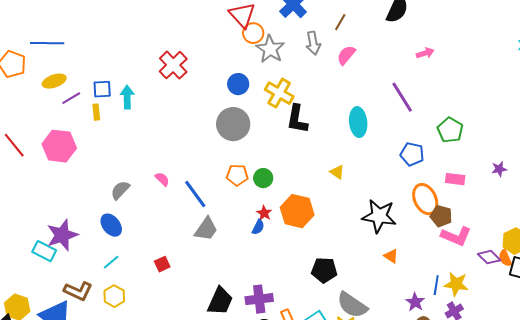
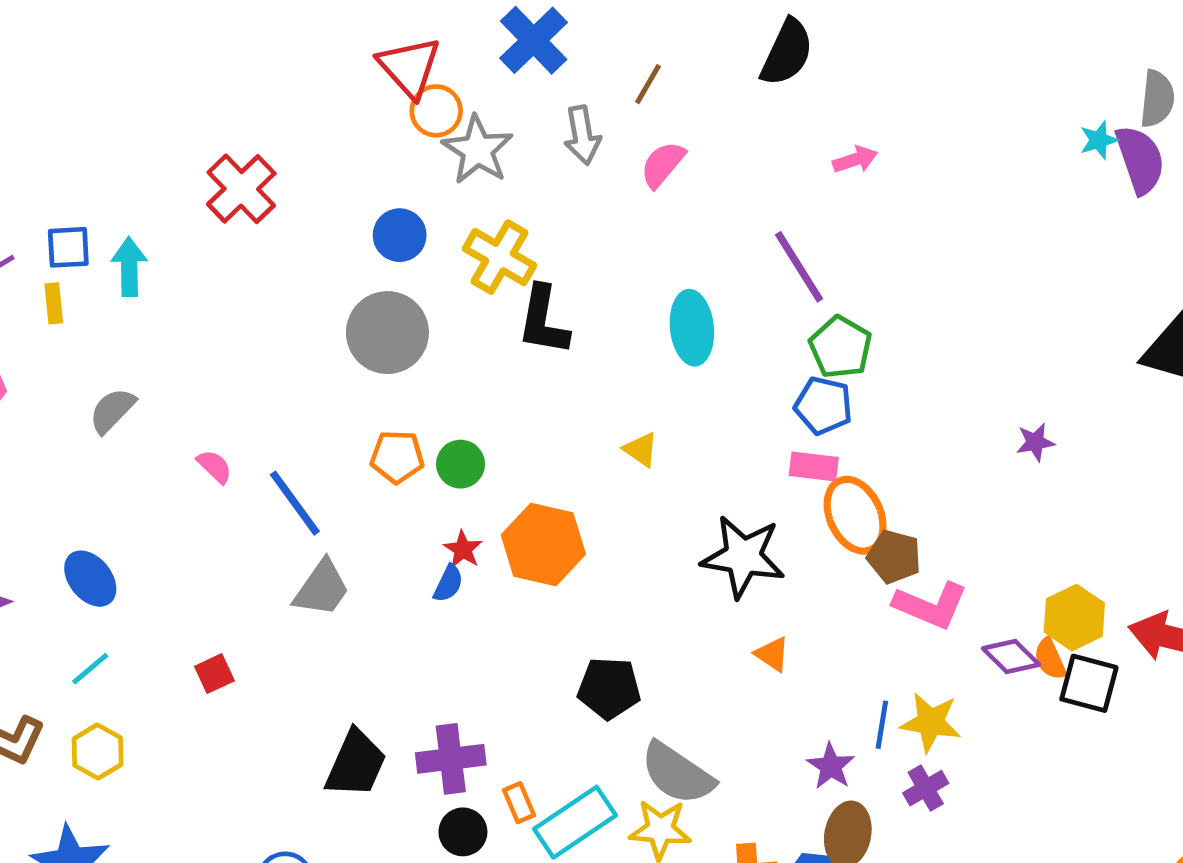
green pentagon: (450, 130) -> (840, 347), moved
pink rectangle: (455, 179) -> (814, 467), moved
gray semicircle: (120, 190) -> (112, 411), moved

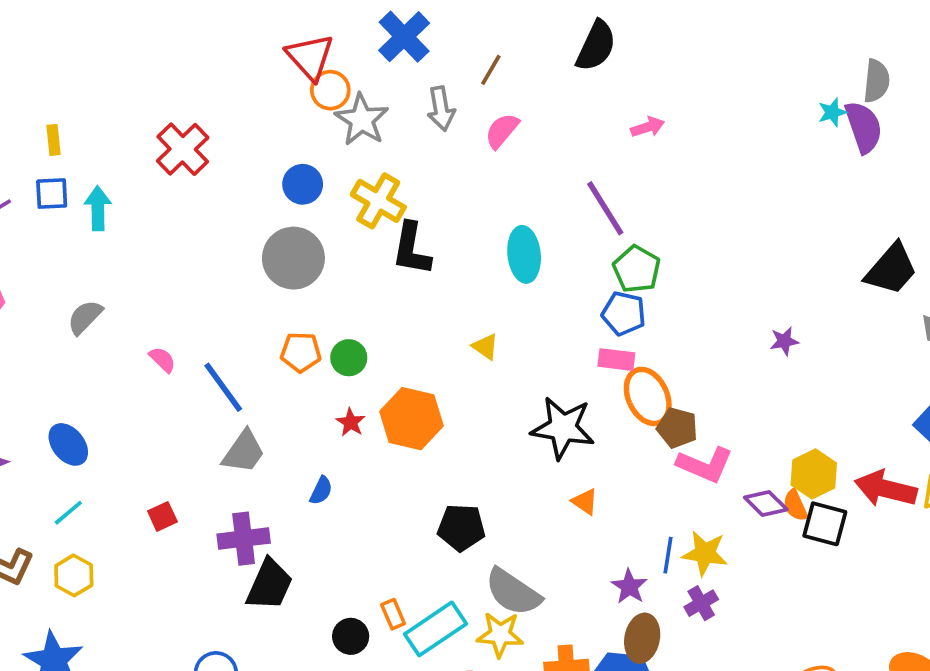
yellow rectangle: (54, 303) -> (54, 140), moved
blue semicircle: (448, 583) -> (321, 491), moved
purple cross: (451, 759) -> (244, 539), moved

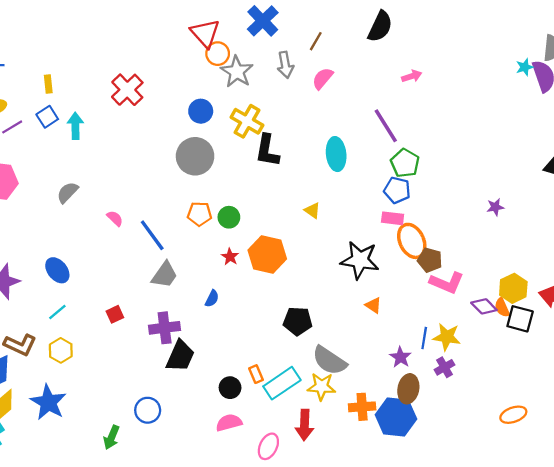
blue square: (52, 193) -> (47, 117), turned -30

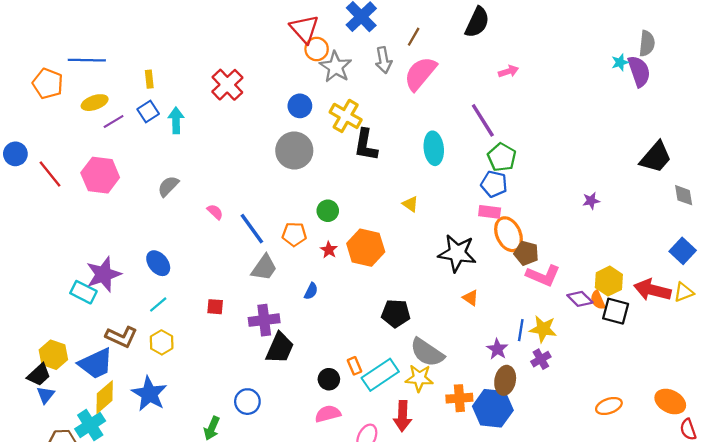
pink semicircle: (323, 78) -> (420, 74), size x1.6
orange pentagon: (200, 214) -> (294, 234), moved
red square: (115, 314) -> (215, 307), turned 30

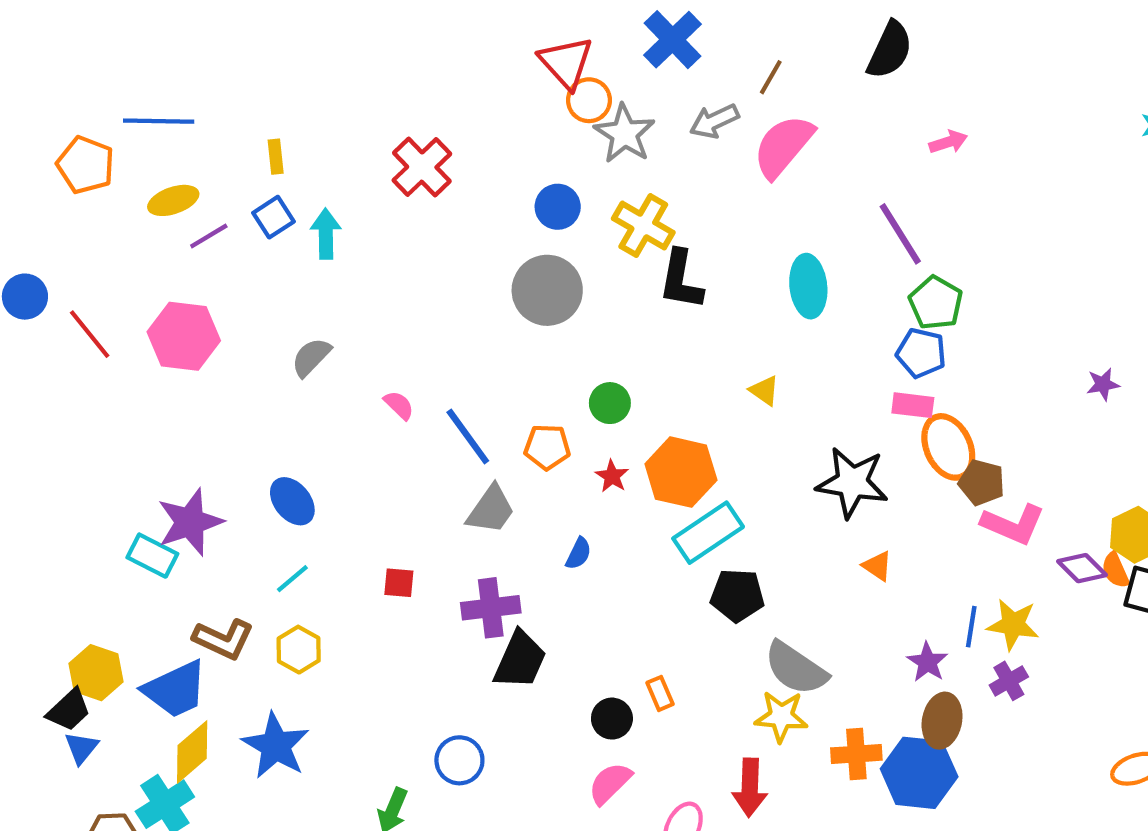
gray arrow: (384, 60) -> (714, 121), turned 75
cyan rectangle: (380, 375) -> (708, 533), moved
pink semicircle: (328, 414) -> (610, 783), turned -30

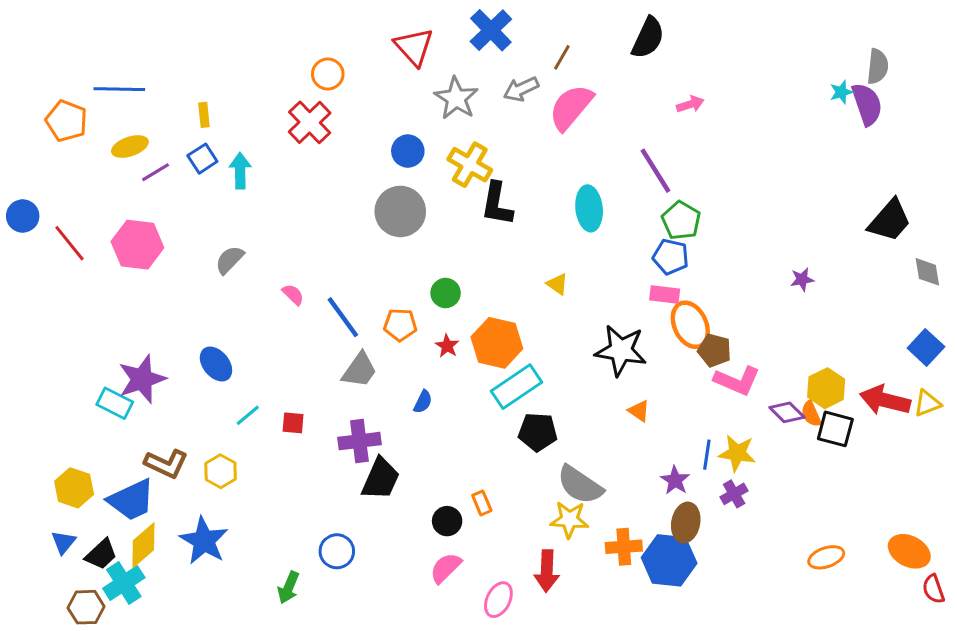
orange circle: (589, 100) -> (328, 74), moved
cyan line: (292, 579) -> (248, 415), moved
black trapezoid: (69, 710) -> (101, 554), moved

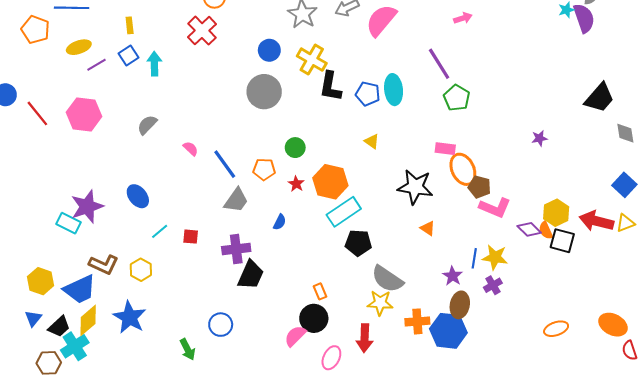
blue pentagon: (671, 257) -> (368, 94), moved
black circle: (447, 521) -> (314, 318), moved, size x1.4
green arrow: (288, 588) -> (188, 349), turned -50

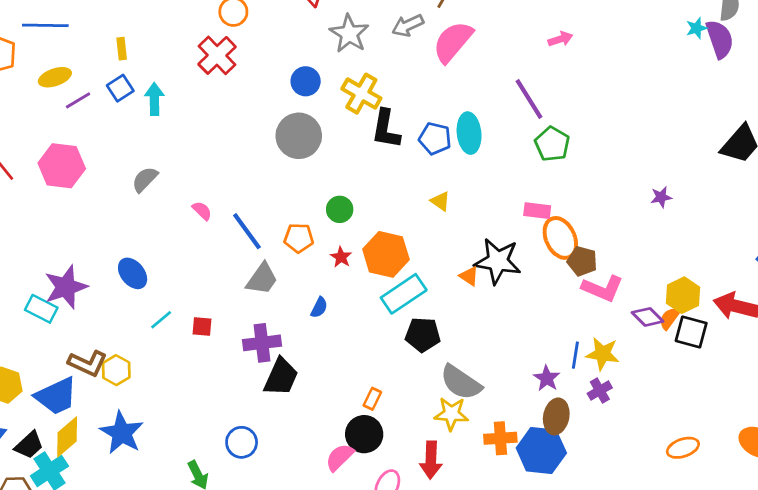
orange triangle: (428, 228) -> (469, 276), moved
orange semicircle: (546, 230) -> (669, 318), turned 60
yellow hexagon: (141, 270) -> (116, 370), moved
orange rectangle: (320, 291) -> (372, 399), turned 49

